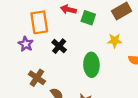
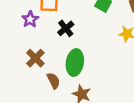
green ellipse: (91, 65) -> (75, 63), moved

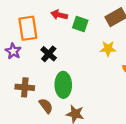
brown cross: (35, 58) -> (25, 87), turned -30

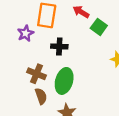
black cross: (49, 54) -> (59, 46), turned 35
brown cross: (25, 87) -> (37, 74), moved

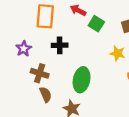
purple star: (26, 33) -> (24, 49), moved
green ellipse: (64, 81) -> (82, 80), moved

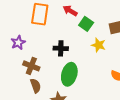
black cross: (60, 45) -> (61, 48), moved
yellow star: (118, 53) -> (99, 45), moved

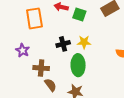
yellow star: (99, 45) -> (84, 42), moved

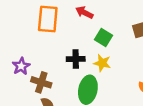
green square: (79, 15) -> (104, 38), moved
purple star: (23, 50) -> (21, 66), moved

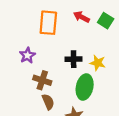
green square: (104, 38) -> (106, 21), moved
purple star: (21, 66) -> (27, 55), moved

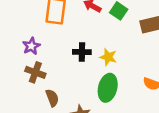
brown cross: (42, 80) -> (35, 72), moved
green ellipse: (85, 87) -> (108, 88), moved

